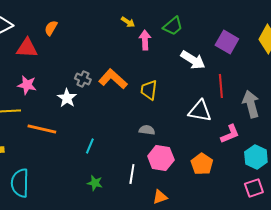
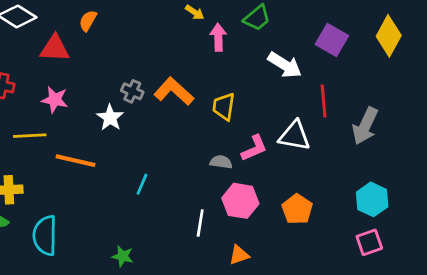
gray arrow: (251, 104) -> (365, 126), turned -140
pink L-shape: (230, 134) -> (254, 148), moved
green star: (95, 183) -> (123, 256), moved

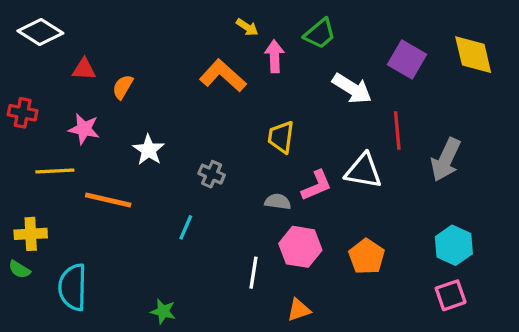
orange semicircle: (88, 21) -> (123, 87), moved
yellow diamond: (389, 36) -> (473, 55), turned -42
red triangle: (55, 48) -> (84, 69), size x0.7
gray cross: (132, 91) -> (212, 174), moved
orange L-shape: (174, 91) -> (223, 76), moved

